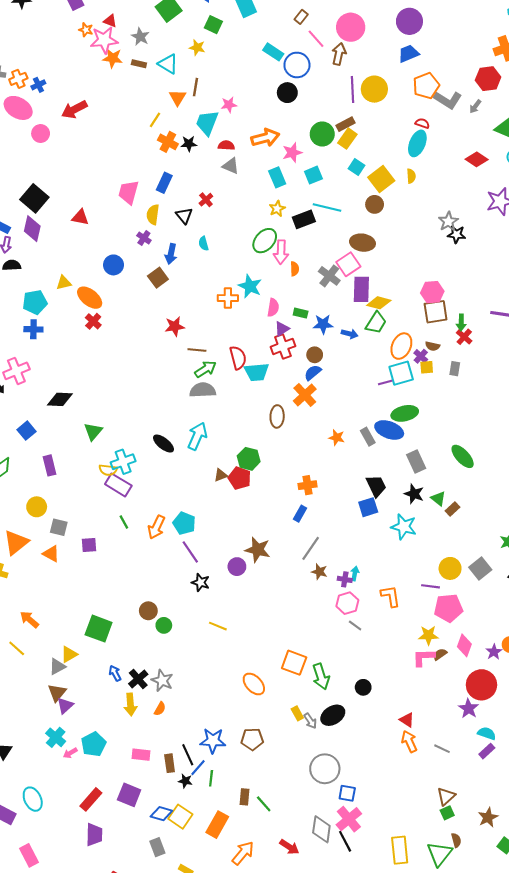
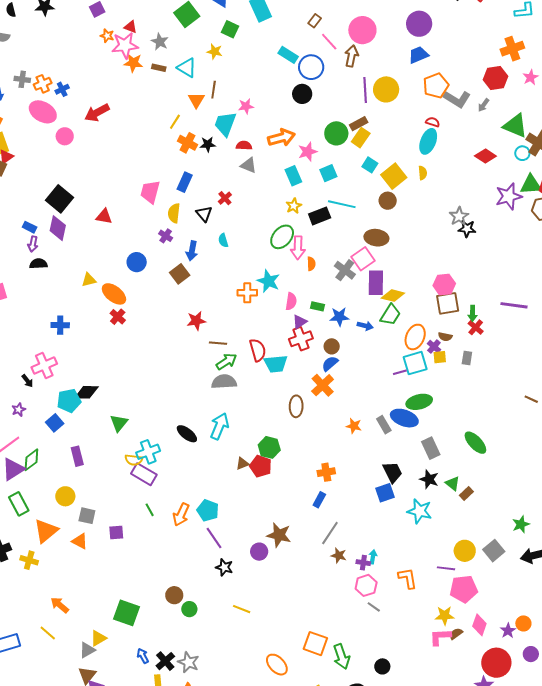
cyan pentagon: (35, 302) -> (69, 401), moved

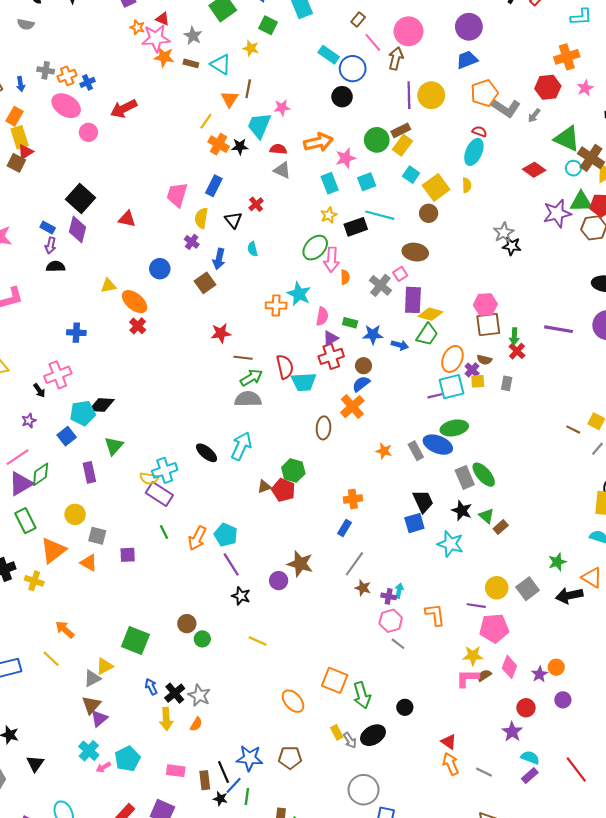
pink square: (363, 259) -> (400, 274), size x0.6
green triangle: (119, 423) -> (114, 446), moved
green ellipse: (475, 443) -> (484, 475), moved
red circle: (496, 663) -> (526, 708), size x0.6

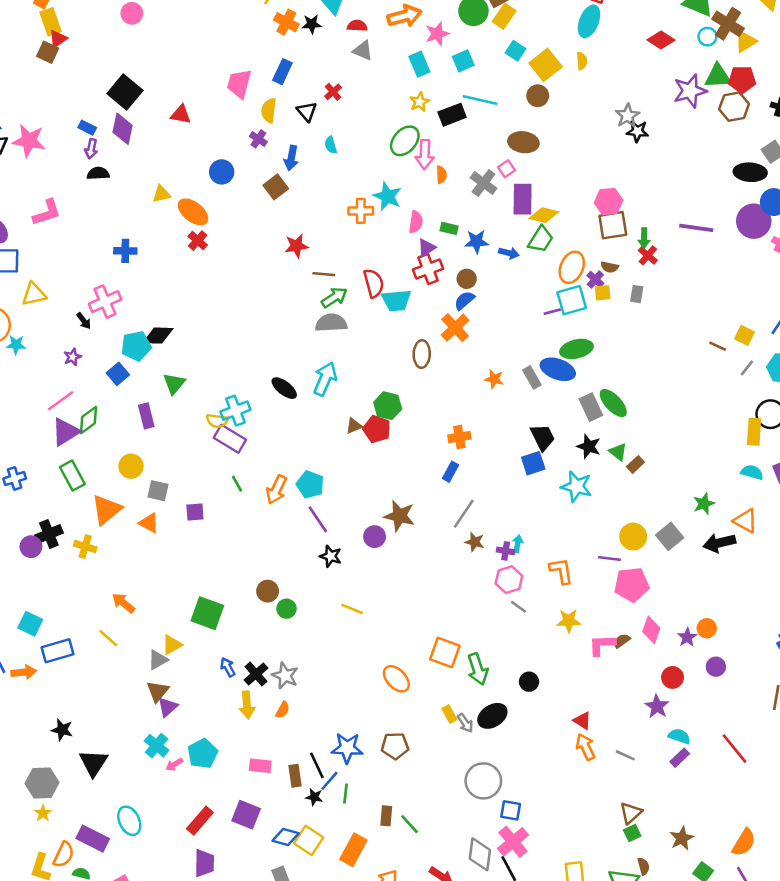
yellow star: (473, 656) -> (569, 621), moved
black triangle: (35, 764) -> (93, 763), size x1.4

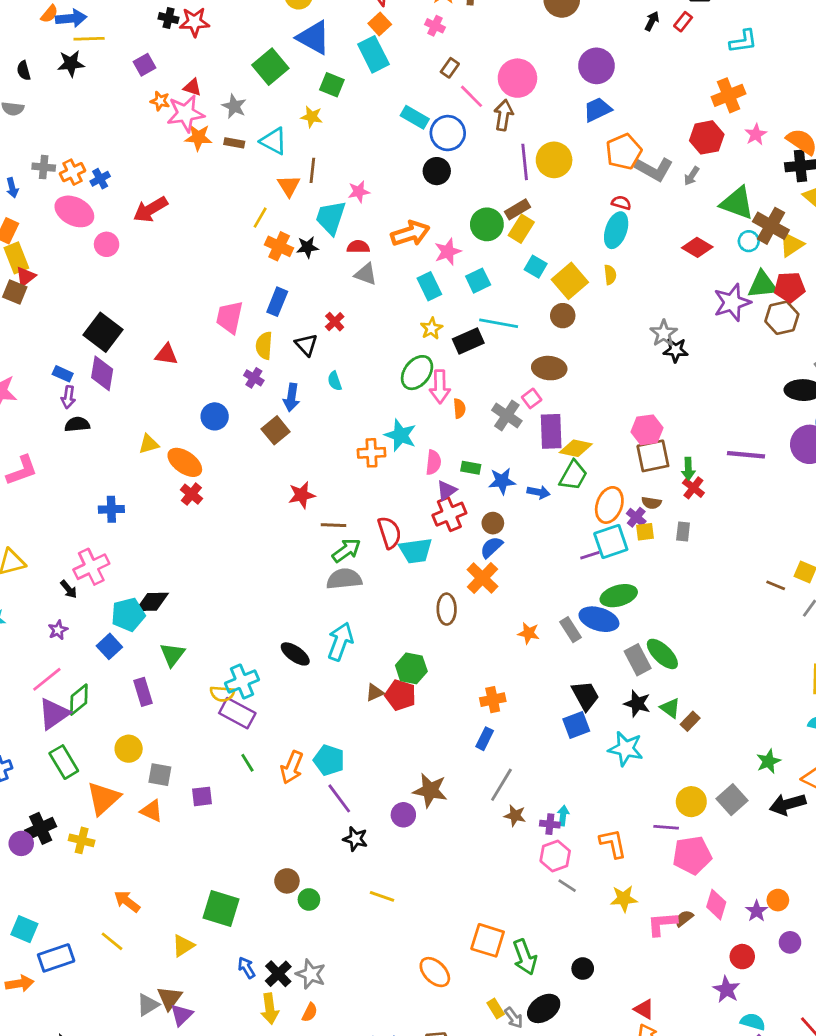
gray triangle: (158, 660) -> (148, 1005), moved

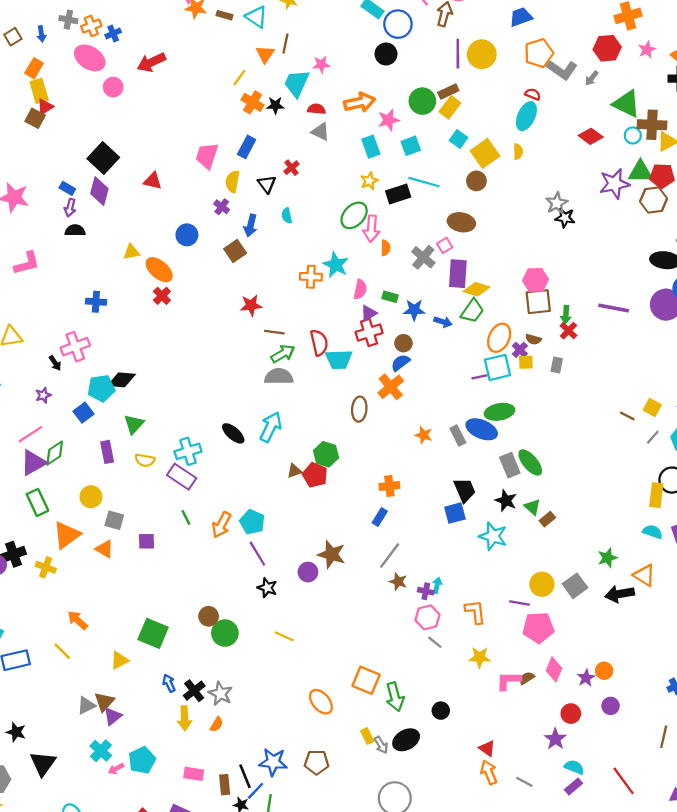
brown cross: (771, 226) -> (652, 125), turned -32
yellow semicircle: (222, 694) -> (145, 460), moved
green circle: (309, 899) -> (225, 633), size x1.5

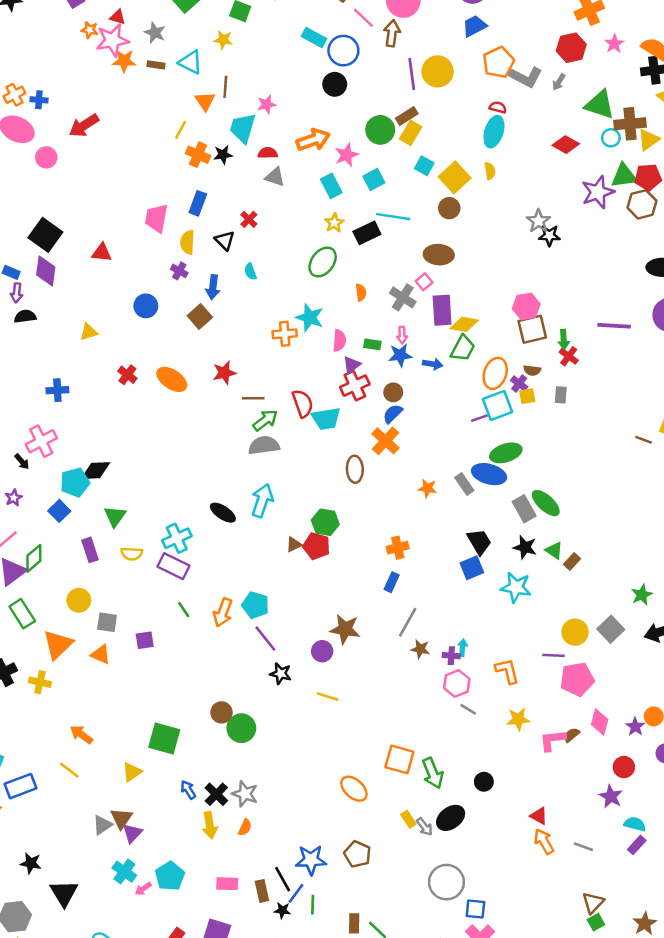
blue cross: (113, 33) -> (39, 100), turned 35
pink arrow: (371, 229) -> (402, 335), moved, size x0.6
orange ellipse: (159, 270) -> (172, 379), moved
yellow line: (284, 636) -> (328, 697), moved
brown pentagon: (316, 762) -> (357, 854), turned 30

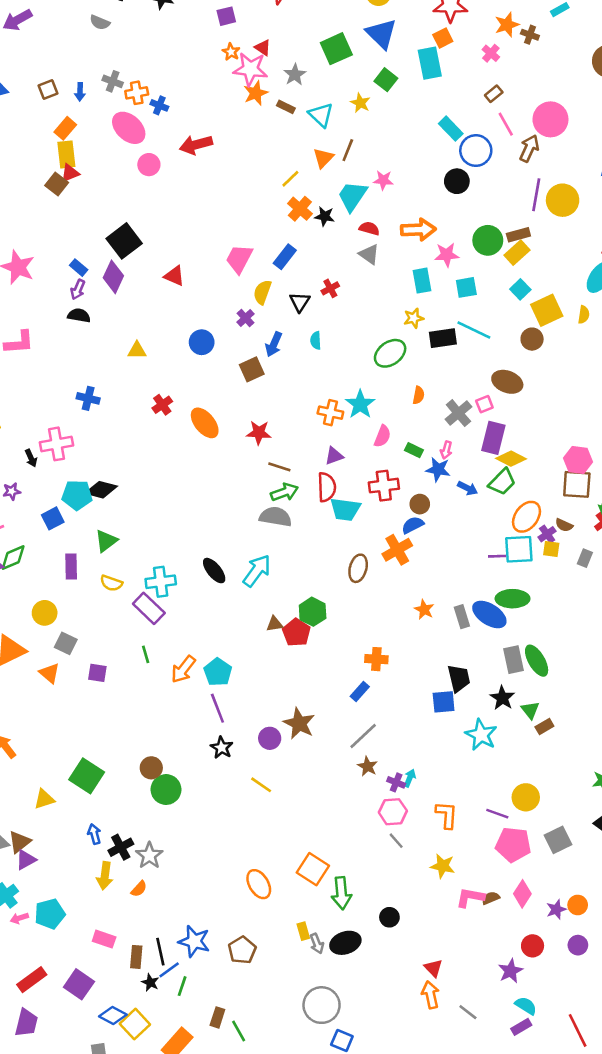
orange star: (124, 61) -> (256, 93), turned 30
purple triangle: (352, 365) -> (334, 456), moved
gray square: (611, 629) -> (558, 840), moved

